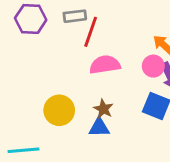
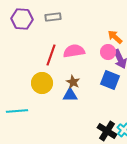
red line: (91, 32) -> (51, 55), moved

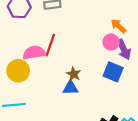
pink semicircle: (74, 51) -> (34, 53), moved
yellow circle: (42, 83) -> (18, 71), moved

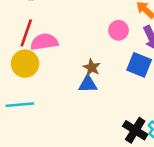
pink circle: (111, 42) -> (119, 30), moved
red line: (50, 45) -> (26, 33), moved

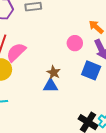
pink semicircle: (44, 42) -> (16, 52), turned -35

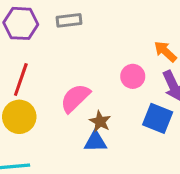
pink semicircle: (16, 52) -> (75, 98), moved

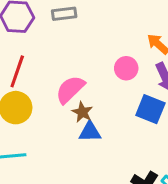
brown star: (100, 121) -> (82, 112), moved

